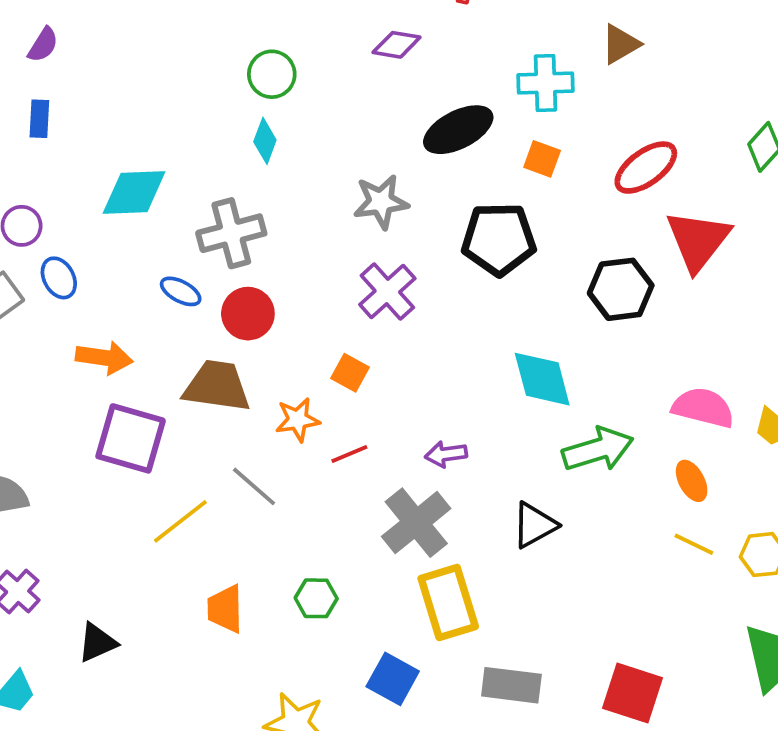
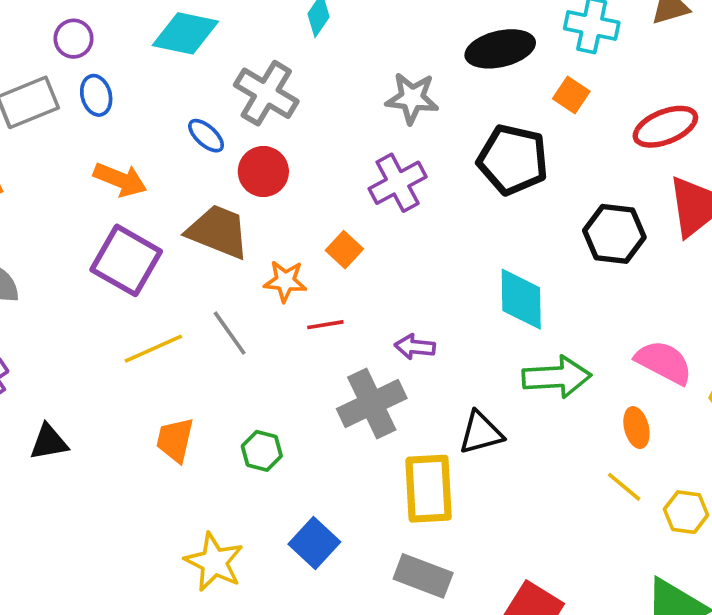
gray cross: (231, 233) -> (266, 93), turned 32
yellow rectangle: (448, 602) -> (429, 489), moved

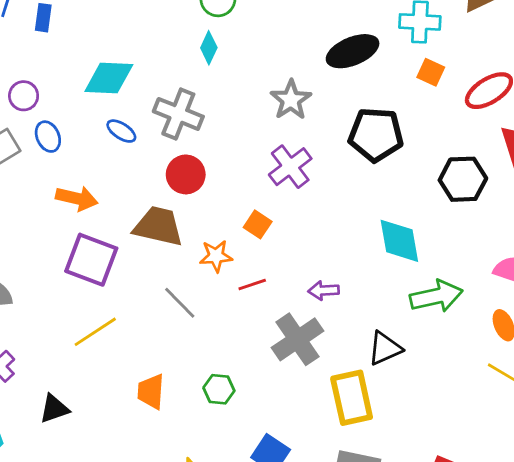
orange square: (571, 95) -> (431, 72), moved
gray star: (412, 98) -> (291, 100), turned -30
blue ellipse: (206, 136) -> (121, 131), moved
yellow line: (153, 349) -> (95, 332), moved

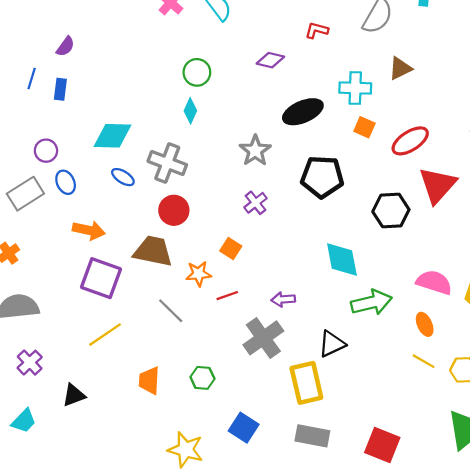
purple cross: (290, 167) -> (256, 203), size x0.7

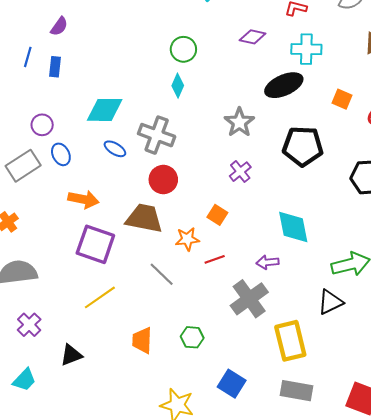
cyan cross: (355, 88) -> (306, 49), moved
cyan diamond: (342, 260) -> (293, 227), moved
black triangle: (332, 344) -> (330, 302), moved

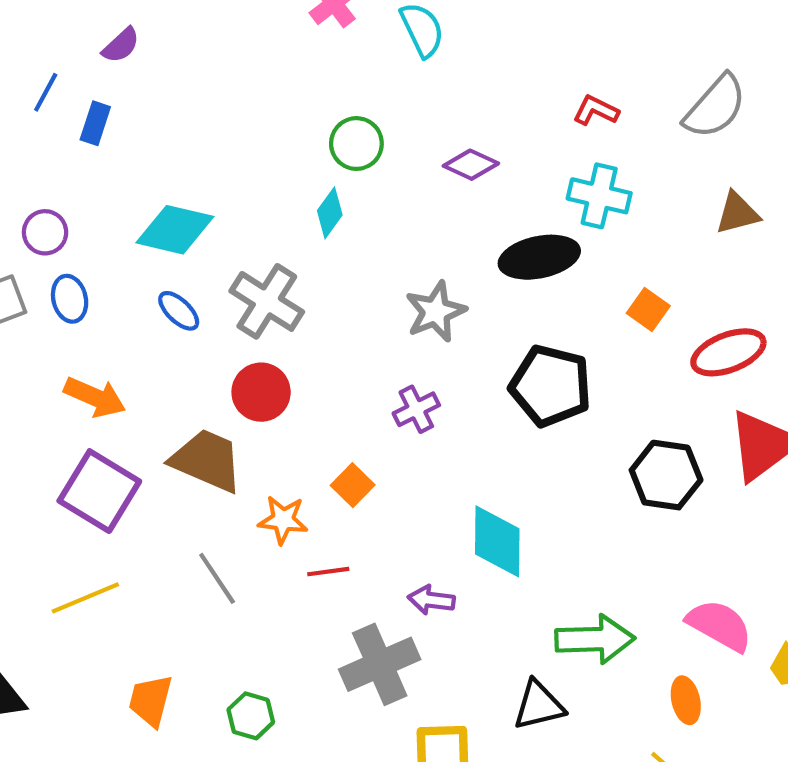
purple diamond: (253, 37) -> (471, 165), moved

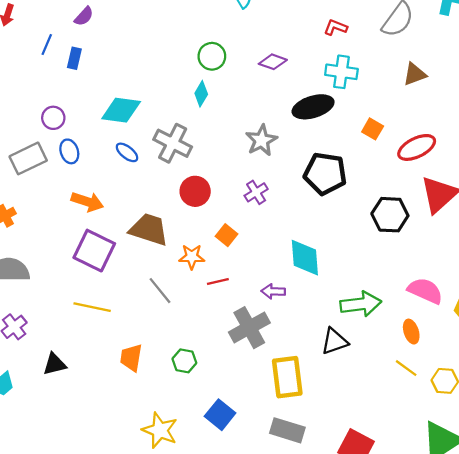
red circle: (261, 392) -> (195, 191), moved
yellow line: (85, 598) -> (92, 307), turned 40

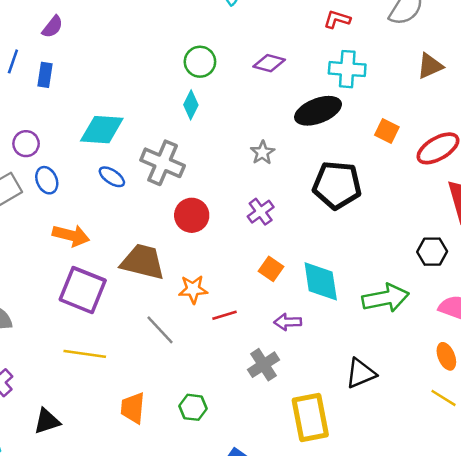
gray star: (261, 140) -> (262, 153), size x0.7
black hexagon: (390, 215) -> (432, 252), moved, size x0.7
orange square: (227, 235) -> (271, 269), moved
green arrow: (361, 304) -> (386, 298), moved
gray cross: (249, 328) -> (264, 365), size x0.7

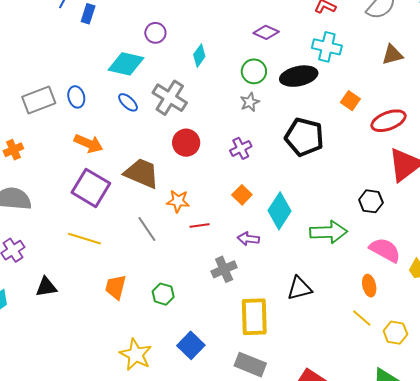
green circle: (200, 62) -> (254, 71), moved
purple circle: (26, 144) -> (155, 33), moved
cyan diamond: (321, 281) -> (279, 211), turned 33

